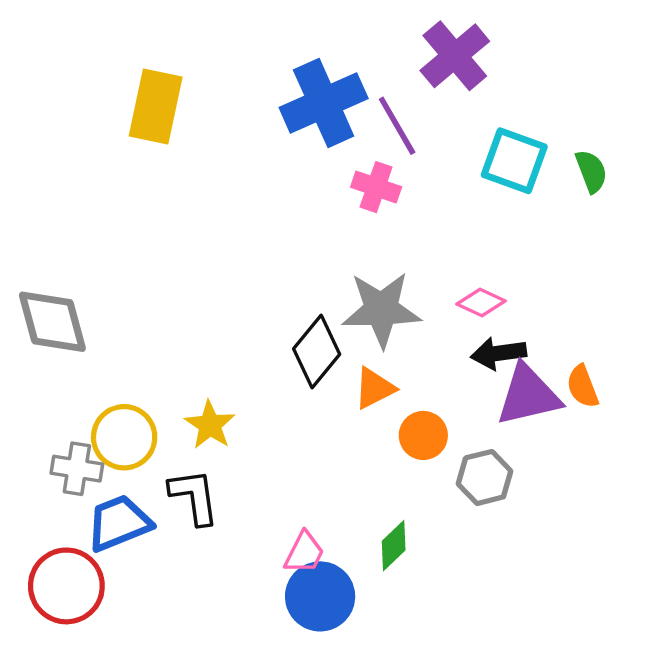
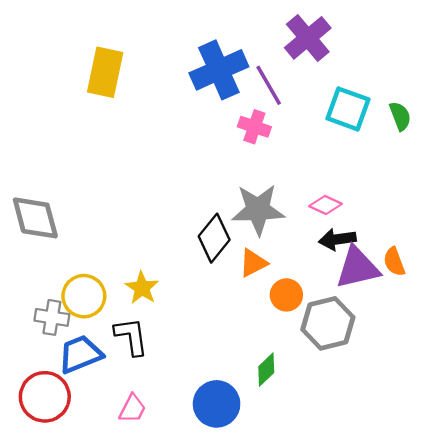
gray hexagon: (485, 477) -> (328, 323), size x1.4
pink trapezoid: (304, 553) -> (132, 409), moved

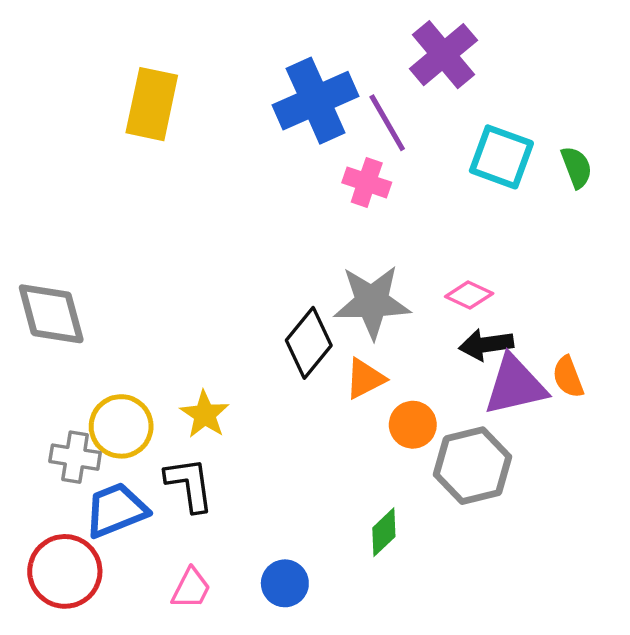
blue circle: (217, 404) -> (285, 583), moved, size x0.7

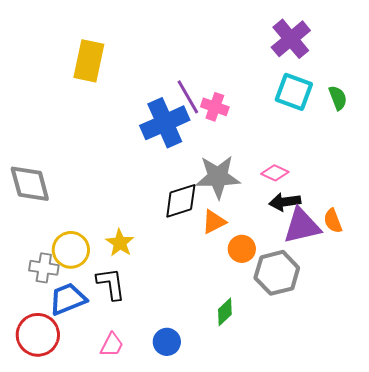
purple cross: (443, 55) -> (291, 39), moved
blue cross: (316, 101) -> (165, 123), moved
purple line: (387, 123) -> (188, 97), moved
black diamond: (309, 343) -> (181, 201), turned 33

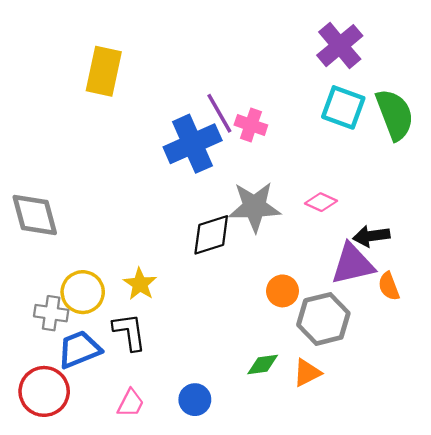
green semicircle: (338, 98) -> (395, 114), size x1.8
black arrow: (285, 202) -> (371, 236), moved
orange semicircle: (333, 221) -> (389, 286), moved
orange triangle: (214, 222) -> (307, 373), moved
green diamond: (225, 312) -> (263, 365), turned 36

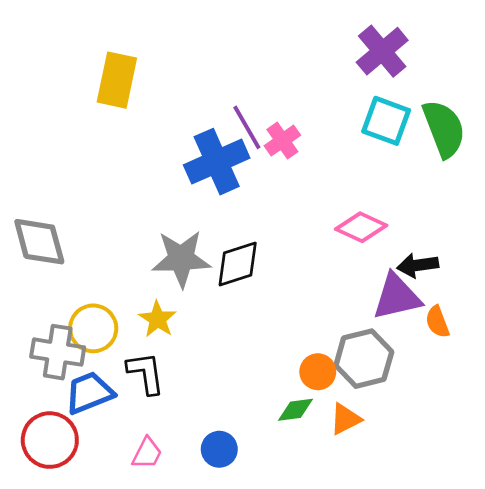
pink cross: (251, 125) -> (282, 141), turned 36
pink diamond: (321, 202) -> (361, 227), size x1.4
gray star: (254, 207) -> (181, 259), moved
orange circle: (282, 291) -> (318, 372), moved
gray cross: (51, 313) -> (58, 352), size x1.4

